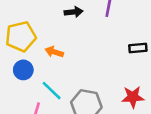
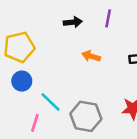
orange arrow: (54, 52) -> (91, 56), moved

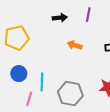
blue circle: (22, 81) -> (19, 74), moved
cyan line: (51, 102) -> (42, 82), turned 48

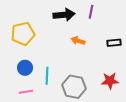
black arrow: (60, 18) -> (64, 15), size x1.5
pink line: (29, 99) -> (26, 92), moved, turned 64

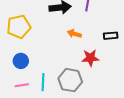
cyan line: (47, 76) -> (43, 82), moved
red star: (110, 81) -> (90, 58), moved

